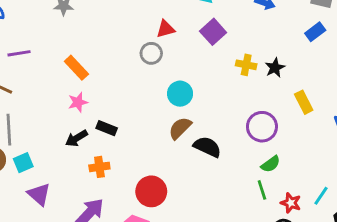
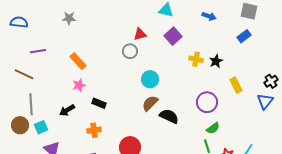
black arrow: (76, 138) -> (67, 110), moved

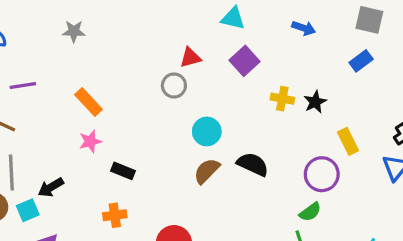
purple circle: (207, 102) -> (322, 174), moved
black arrow: (67, 110) -> (51, 187), moved
black semicircle: (169, 116) -> (253, 164), moved

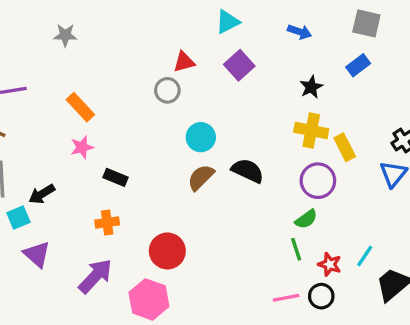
cyan triangle: (233, 18) -> (228, 22), turned -40
yellow cross: (282, 99) -> (311, 130), moved, size x1.4
black star: (315, 102) -> (311, 87), moved

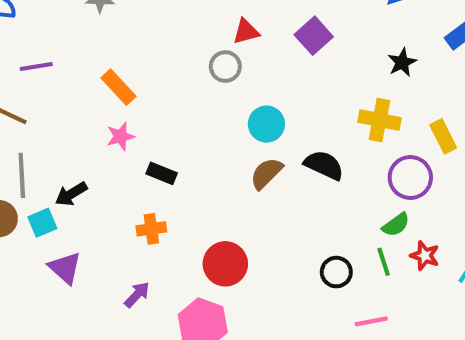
yellow cross: (311, 130) -> (379, 120), moved
red star: (330, 264) -> (425, 256), moved
purple arrow: (95, 276) -> (137, 295), size x0.6
black circle: (321, 296) -> (336, 272), moved

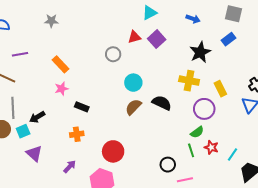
red triangle: (246, 32) -> (134, 37), moved
black star: (402, 62) -> (200, 52), size x1.5
black circle: (336, 272) -> (168, 165), moved

